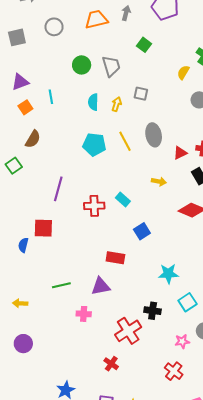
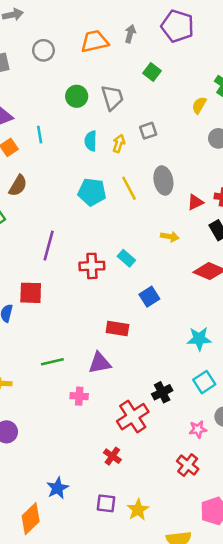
gray square: (141, 94) -> (148, 131), turned -32
cyan star: (168, 274) -> (199, 339), moved
black cross: (153, 311) -> (162, 392), turned -35

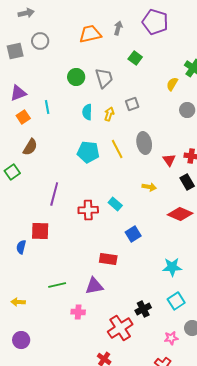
gray circle: (43, 50) -> (40, 41), moved
red triangle: (195, 202) -> (169, 160), turned -40

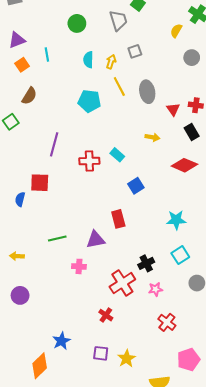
gray trapezoid: (104, 78) -> (118, 20), moved
yellow line: (117, 149) -> (119, 87), moved
red rectangle: (108, 259) -> (118, 219), moved, turned 66
pink star: (171, 338) -> (156, 289), moved

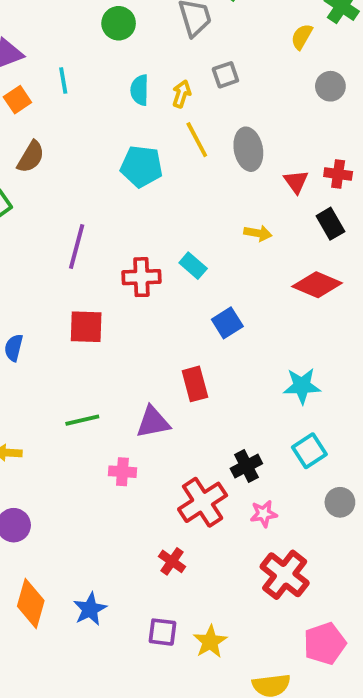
red square: (40, 183) -> (86, 327), moved
red cross: (167, 322) -> (285, 575), size x1.4
orange diamond: (40, 366) -> (31, 603), moved, turned -30

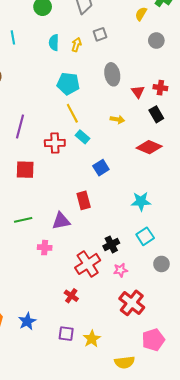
yellow line: (197, 140) -> (72, 113), moved
cyan pentagon: (141, 166) -> (68, 84), moved

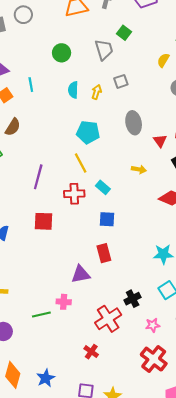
yellow line: (72, 113) -> (81, 163), moved
blue square: (101, 168) -> (107, 219), moved, turned 35
green line: (23, 220) -> (41, 315), moved
pink star: (120, 270) -> (153, 325), moved

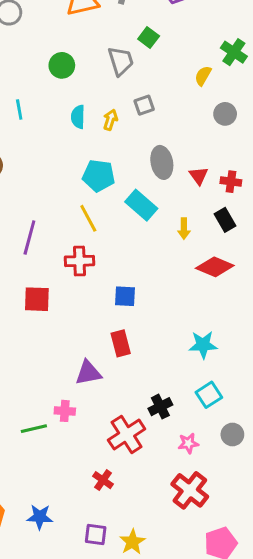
red triangle: (160, 141) -> (199, 176), moved
yellow arrow: (139, 169) -> (184, 229), moved, turned 80
cyan rectangle: (103, 187) -> (141, 205), moved, size x1.5
blue star: (46, 378) -> (40, 517), turned 30

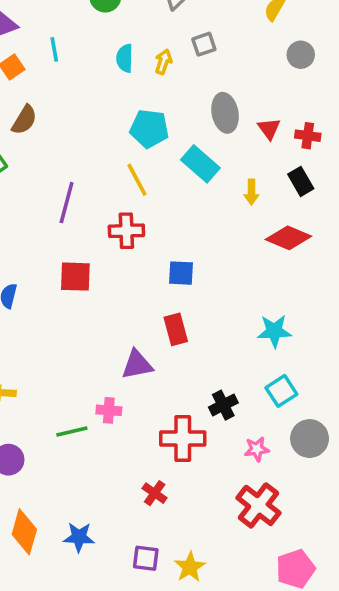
red cross: (127, 435) -> (183, 439), turned 33
gray circle: (232, 435) -> (310, 439), size x1.4

